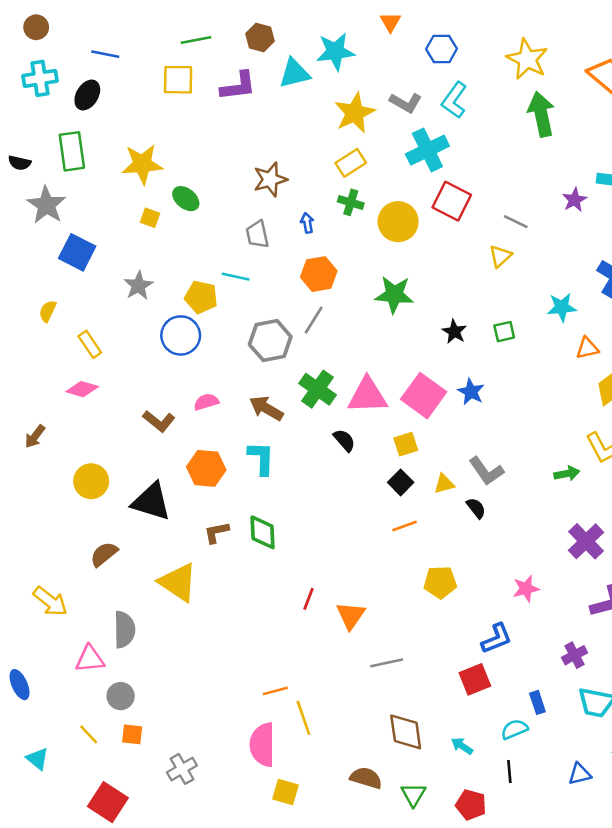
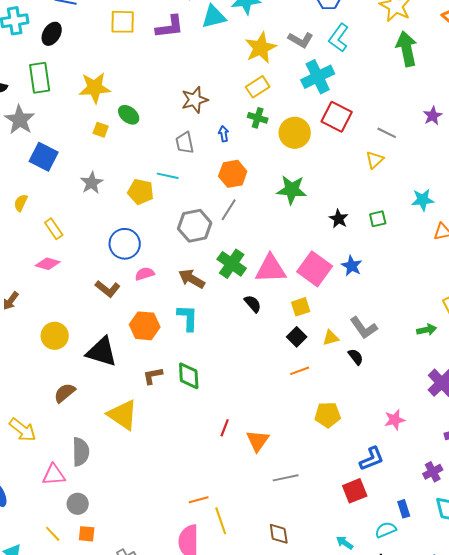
blue circle: (181, 335) -> (125, 244), moved
brown diamond: (406, 732) -> (279, 534), moved, size x0.7

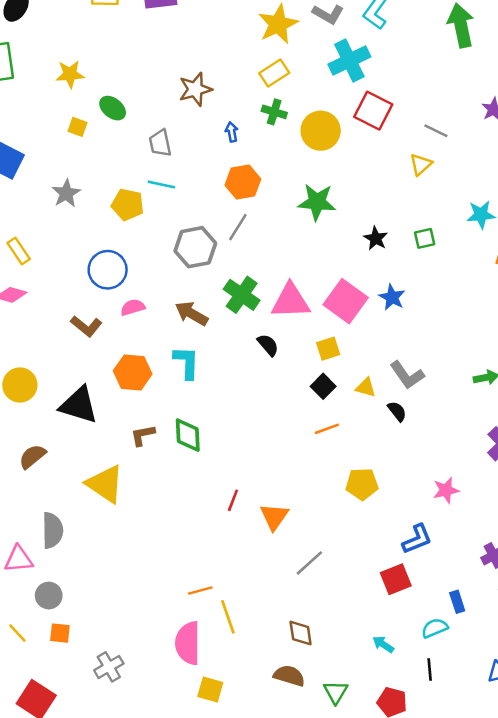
yellow star: (95, 88) -> (70, 74), size x0.7
gray trapezoid: (185, 143) -> (160, 143), moved
yellow triangle: (331, 338) -> (366, 388), turned 30
gray line: (286, 478) -> (309, 563), turned -30

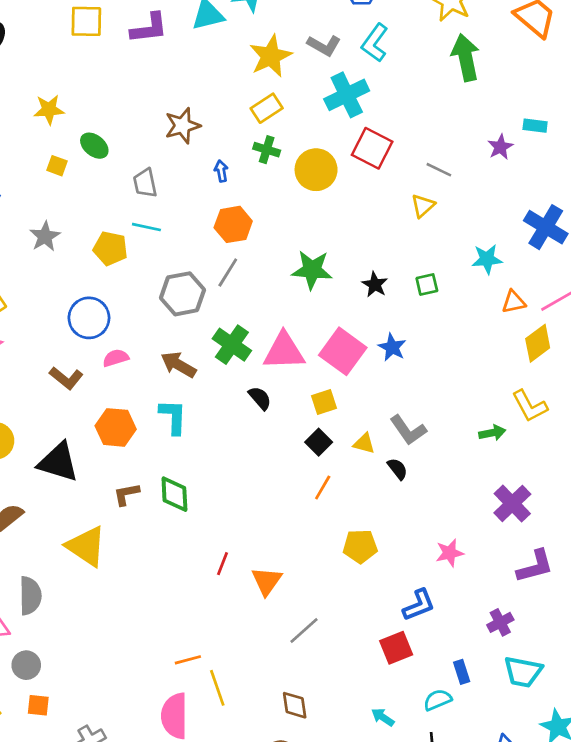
green star: (317, 202) -> (312, 270), moved
orange line: (327, 429) -> (323, 488), turned -40

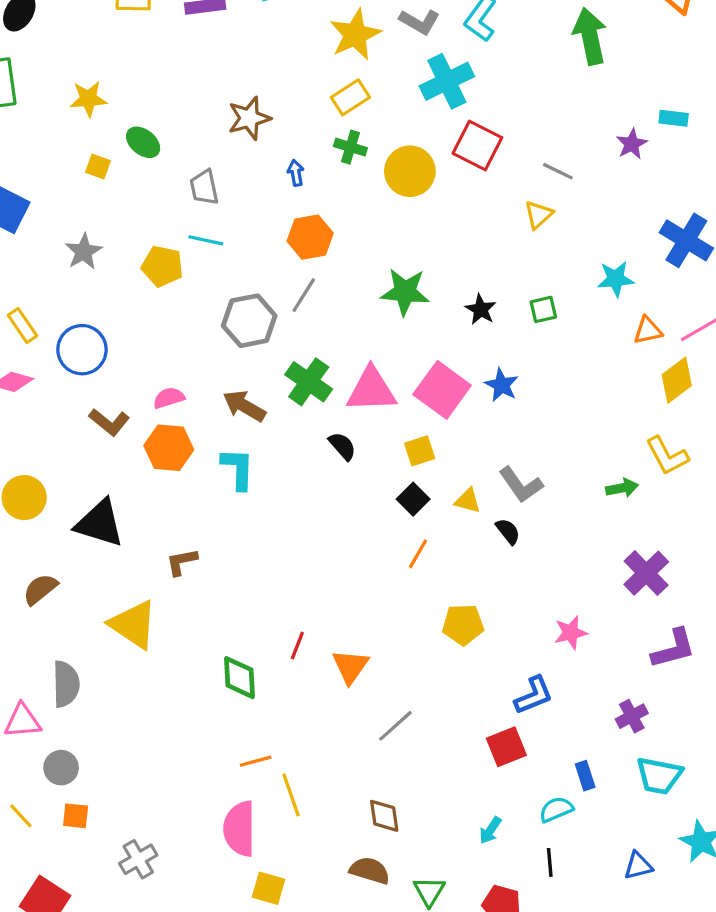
blue circle: (89, 318) -> (82, 350), moved
orange hexagon: (116, 427) -> (169, 448), moved
green diamond: (174, 494) -> (240, 678), moved
cyan arrow: (383, 717) -> (490, 830), turned -90

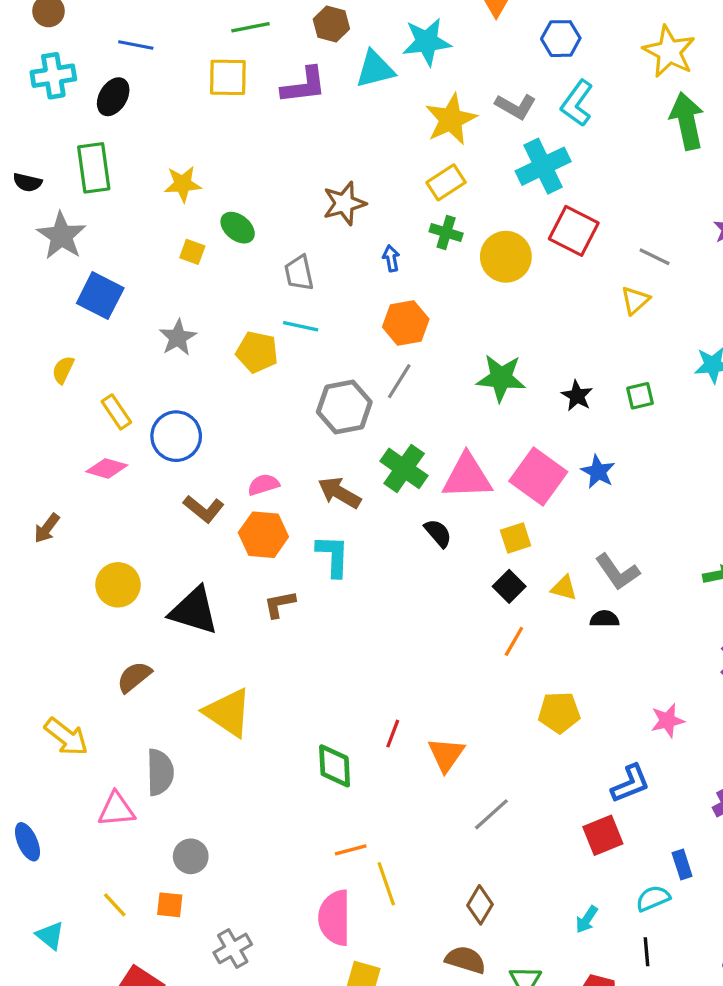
black semicircle: (508, 531) -> (604, 619), turned -52
brown L-shape: (182, 562) -> (280, 604), moved
gray circle: (61, 768) -> (191, 856), moved
brown diamond: (384, 816) -> (480, 905), turned 39

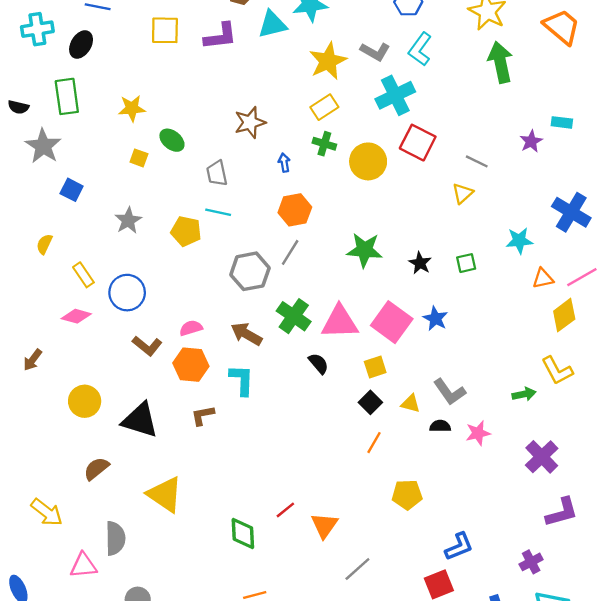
blue square: (100, 296) -> (72, 190), size x0.7
pink star: (667, 721) -> (478, 433), moved
red line: (393, 734) -> (285, 510), turned 30

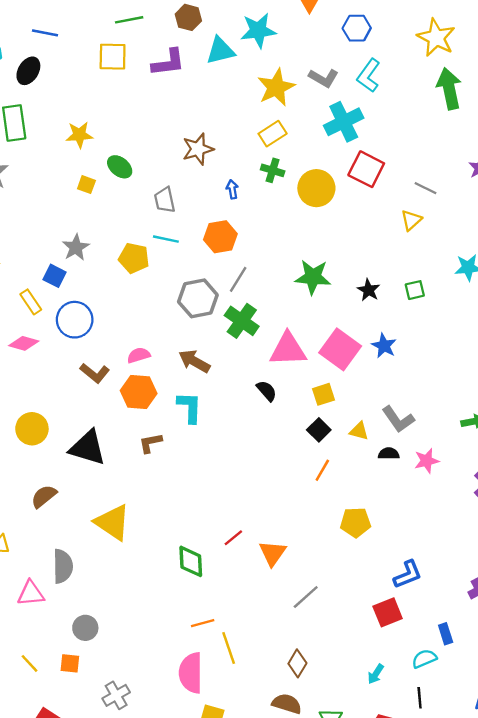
blue square: (72, 190) -> (54, 276), moved
orange hexagon: (295, 210) -> (220, 237), moved
green cross: (294, 316) -> (242, 321), moved

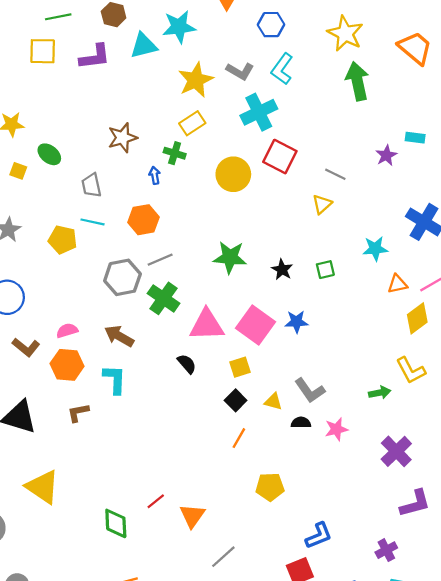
green cross: (273, 170) -> (175, 153), moved
gray line: (238, 279) -> (160, 260), turned 35
blue star: (384, 346) -> (296, 322), turned -30

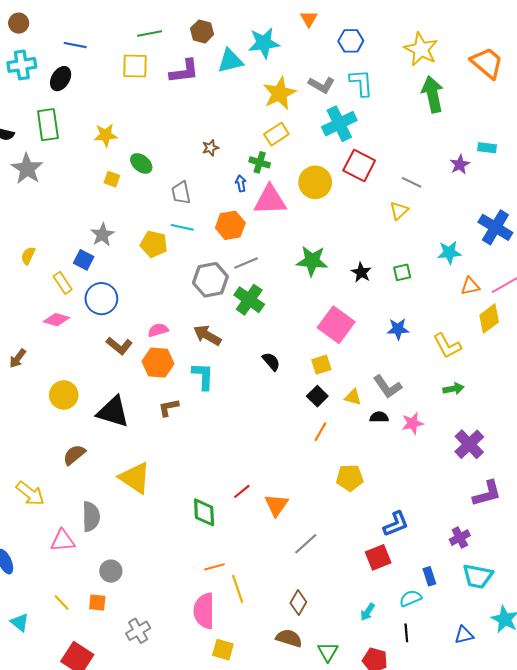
cyan L-shape: (282, 69) -> (361, 83), turned 140
brown star: (122, 138) -> (210, 148), size x0.6
blue star: (296, 322) -> (398, 329), moved
pink triangle: (207, 325) -> (270, 200), moved
yellow L-shape: (411, 370) -> (447, 346), moved

